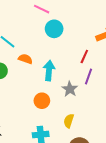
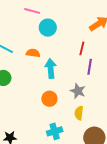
orange semicircle: (25, 59) -> (33, 53), moved
gray star: (70, 89) -> (78, 91), moved

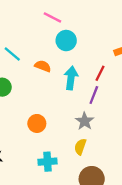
purple line: (90, 67) -> (94, 95), moved
cyan arrow: (51, 68) -> (71, 78), moved
orange circle: (49, 99) -> (37, 123), moved

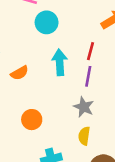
orange semicircle: (43, 66) -> (19, 73), moved, turned 140

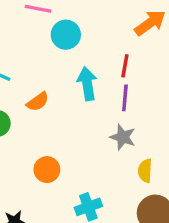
orange circle: (32, 120) -> (47, 170), moved
yellow semicircle: (84, 136) -> (145, 171), moved

